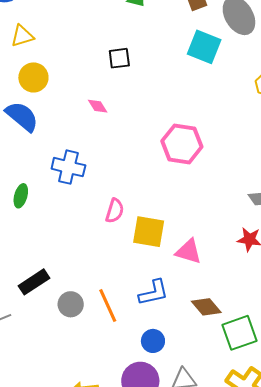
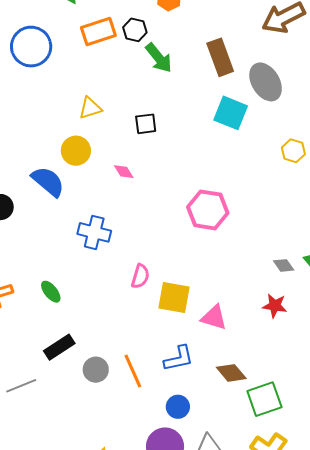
yellow triangle: (22, 36) -> (90, 108), moved
yellow circle: (33, 77) -> (76, 151), moved
green ellipse: (21, 196) -> (51, 292), moved, turned -55

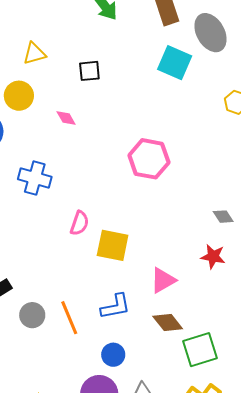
pink triangle: (214, 317) -> (163, 280), moved, turned -48

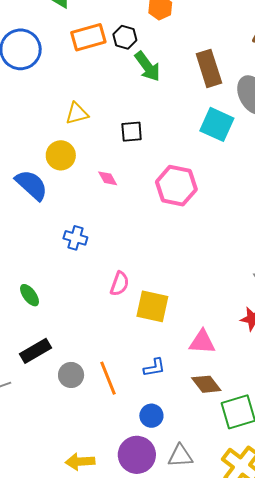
pink hexagon: (149, 159) -> (176, 186), moved
blue cross: (35, 178) -> (75, 238), size x0.7
pink triangle: (163, 280) -> (202, 342), turned 32
blue L-shape: (115, 306) -> (154, 368), size x0.7

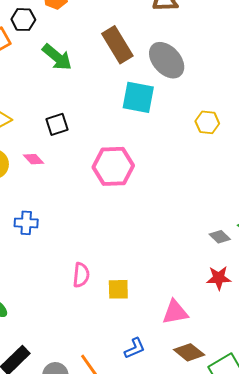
black hexagon: (125, 37) -> (23, 20), moved
pink diamond: (108, 178) -> (34, 159), moved
blue cross: (75, 238) -> (26, 223), moved
yellow square: (152, 306) -> (118, 289), size x0.7

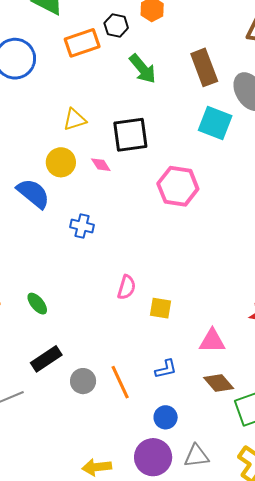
black square: (57, 124) -> (130, 135), size x1.6

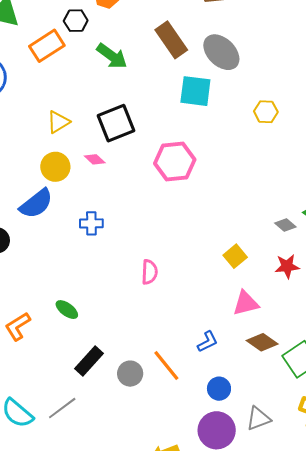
blue semicircle: (33, 193) -> (36, 204), turned 117
yellow square: (160, 308) -> (235, 256), moved, turned -35

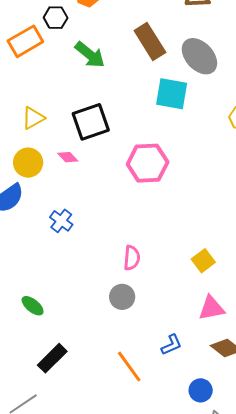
blue cross: (91, 223) -> (61, 221), turned 35
pink semicircle: (150, 272) -> (132, 258), moved
gray circle: (130, 374) -> (122, 297), moved
blue circle: (219, 389) -> (201, 390), moved

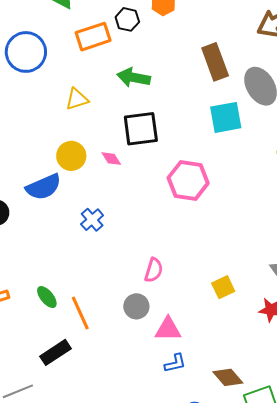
green arrow: (90, 55) -> (134, 78), moved, turned 140
cyan square: (172, 94) -> (226, 117), turned -32
yellow triangle: (33, 118) -> (77, 99), moved
pink triangle: (211, 308) -> (168, 329), moved
orange line: (129, 367) -> (80, 313), moved

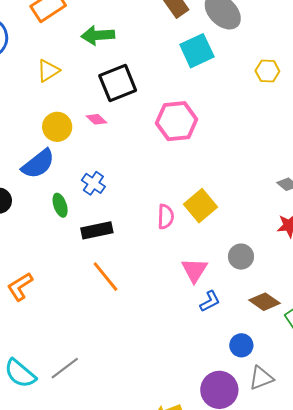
yellow square: (223, 287) -> (201, 206), moved, size x1.4
green ellipse: (47, 297) -> (60, 205), moved, turned 35
gray circle: (136, 306) -> (241, 257), moved
pink triangle: (168, 329) -> (194, 270), turned -44
black rectangle: (56, 352) -> (97, 230), moved, turned 36

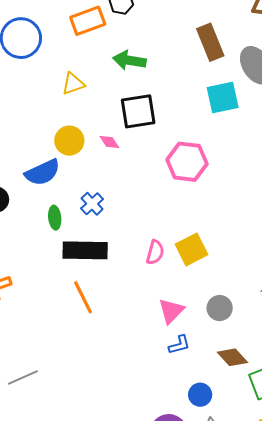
black rectangle: (97, 230) -> (85, 250), size x1.4

